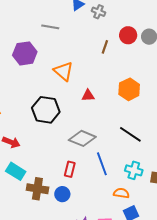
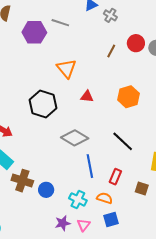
purple hexagon: (25, 53) -> (34, 32), moved
red rectangle: (70, 169) -> (115, 177), moved
cyan cross: (134, 170) -> (78, 199), moved

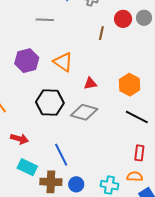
purple hexagon: (34, 32) -> (27, 61), moved
orange hexagon: (129, 97) -> (130, 85), moved
gray diamond: (75, 138) -> (84, 112), moved
blue line: (90, 166) -> (61, 155), moved

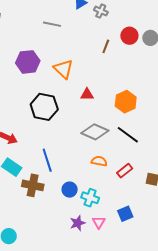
gray diamond: (84, 112) -> (95, 132), moved
red rectangle: (139, 153) -> (125, 171), turned 35
orange semicircle: (135, 176) -> (99, 161), moved
blue circle: (76, 184) -> (70, 190), moved

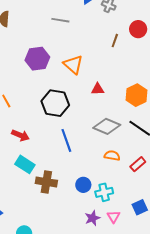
blue line: (47, 160) -> (66, 140), moved
cyan cross: (90, 198) -> (104, 192), turned -30

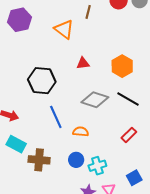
brown line: (115, 41) -> (88, 12), moved
purple hexagon: (37, 59) -> (19, 20), moved
orange triangle: (73, 65) -> (64, 29), moved
orange semicircle: (112, 156) -> (81, 132), moved

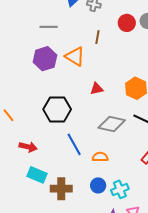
purple hexagon: (19, 20) -> (45, 59), moved

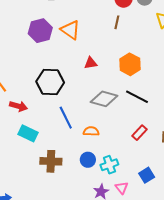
brown line: (97, 37) -> (117, 22), moved
red arrow: (28, 147) -> (18, 106), moved
cyan rectangle: (37, 175) -> (28, 133), moved

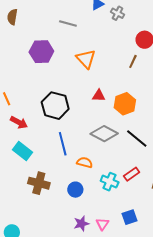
purple hexagon: (40, 31) -> (41, 52), moved
orange hexagon: (130, 64) -> (125, 104), moved
cyan cross: (109, 165) -> (110, 182), moved, turned 30

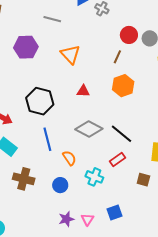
orange hexagon: (125, 104) -> (123, 86), moved
orange semicircle: (85, 162) -> (69, 158), turned 42
red rectangle: (132, 174) -> (118, 160), moved

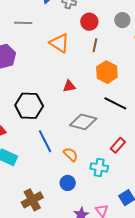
red circle: (129, 35) -> (89, 22), moved
orange triangle: (70, 54) -> (59, 43), moved
black line: (122, 134) -> (115, 103), moved
brown cross: (24, 179) -> (32, 200), moved, turned -30

